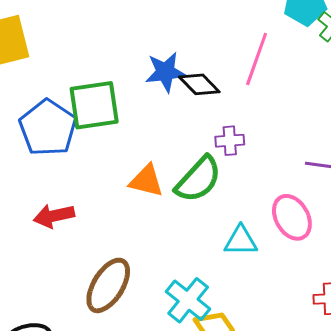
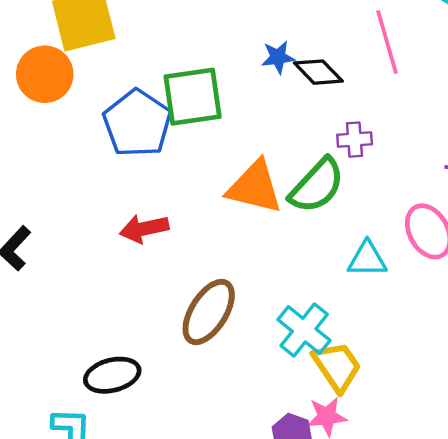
pink line: (257, 59) -> (387, 42), turned -36
blue star: (165, 72) -> (278, 57), size x0.7
orange triangle: (146, 181) -> (255, 187), size x1.4

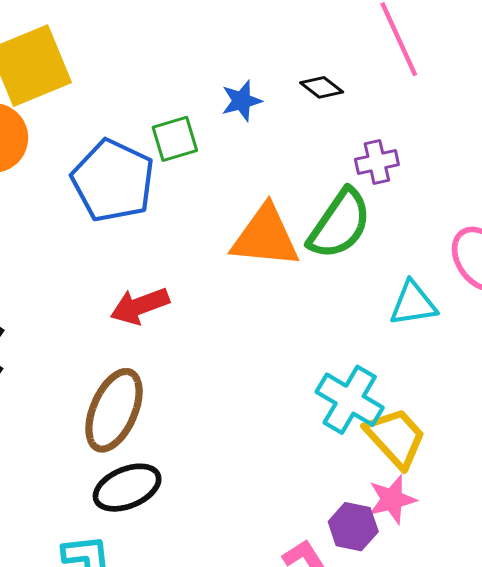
blue star: (278, 57) -> (242, 101), moved
black diamond: (318, 72) -> (322, 87), size x0.7
green square: (193, 97) -> (175, 139), size x0.6
brown ellipse: (209, 312) -> (114, 410), moved

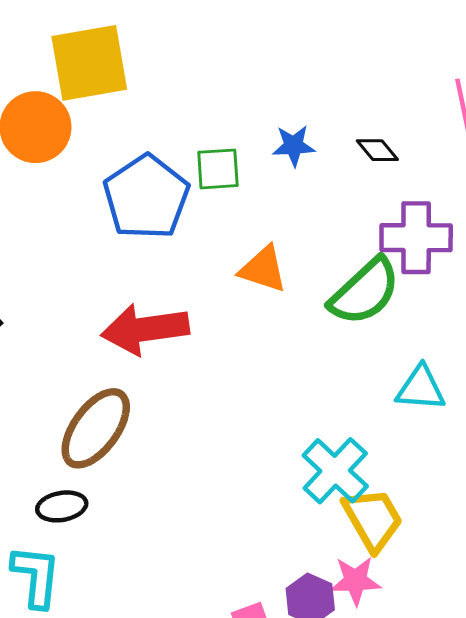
purple cross: (377, 162) -> (416, 238), size x1.6
orange triangle: (265, 237) -> (263, 269), moved, size x0.7
red arrow: (140, 306) -> (145, 329), size x1.4
black ellipse: (127, 488) -> (62, 506), moved, size x0.7

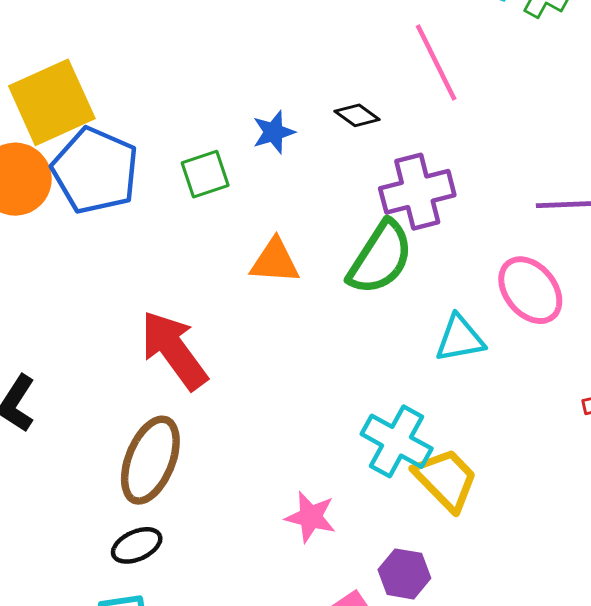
blue pentagon: (146, 197) -> (95, 171), moved
red arrow: (145, 329) -> (174, 350), turned 76
pink star: (355, 581) -> (310, 517), moved, turned 30

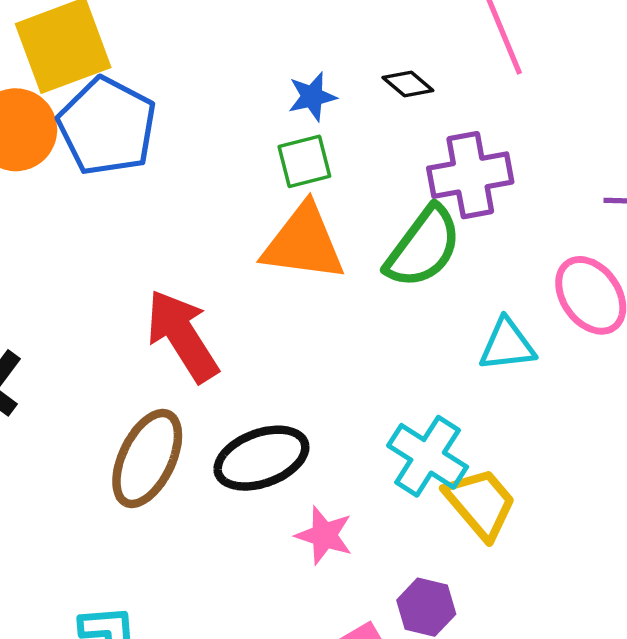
green square: (205, 174) -> (304, 161), moved
orange triangle: (275, 261) -> (303, 243), size x1.5
black ellipse: (137, 545) -> (261, 458), moved, size x1.6

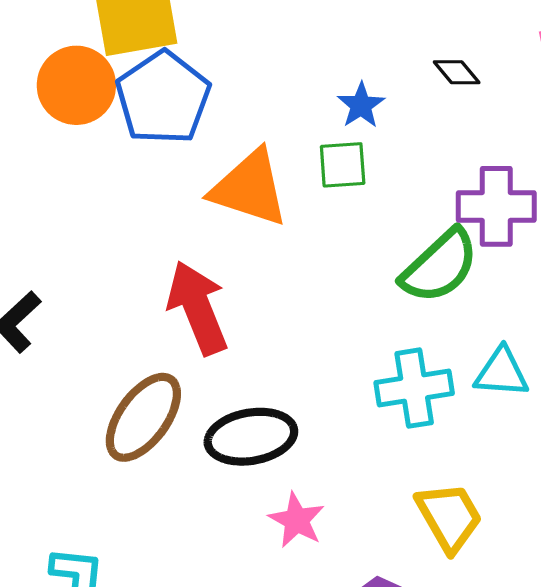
black diamond: (408, 84) -> (457, 72), moved
blue star: (312, 97) -> (361, 105), turned -30
orange triangle: (303, 243) -> (249, 188), moved
cyan cross: (428, 456) -> (414, 388), moved, turned 38

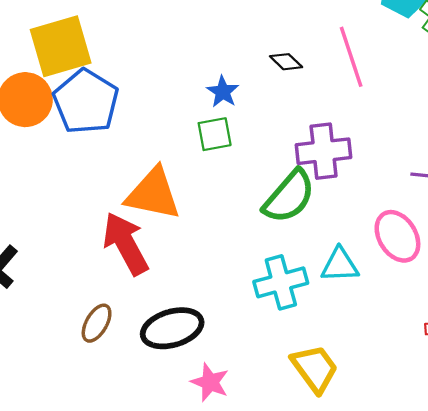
orange triangle: (249, 188) -> (153, 194), moved
brown ellipse: (143, 417) -> (97, 323), size x0.6

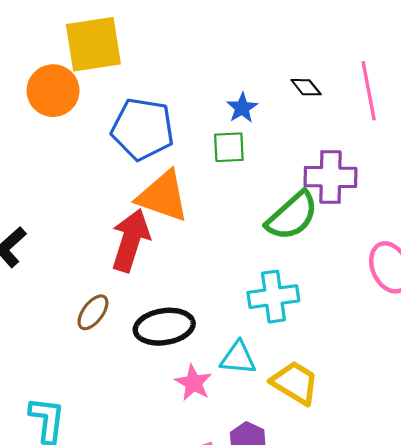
blue pentagon: (86, 102) -> (143, 129), moved, turned -30
red arrow: (126, 244) -> (131, 240), turned 38
cyan triangle: (340, 265) -> (238, 358), moved
yellow trapezoid: (315, 368) -> (295, 383), turned -30

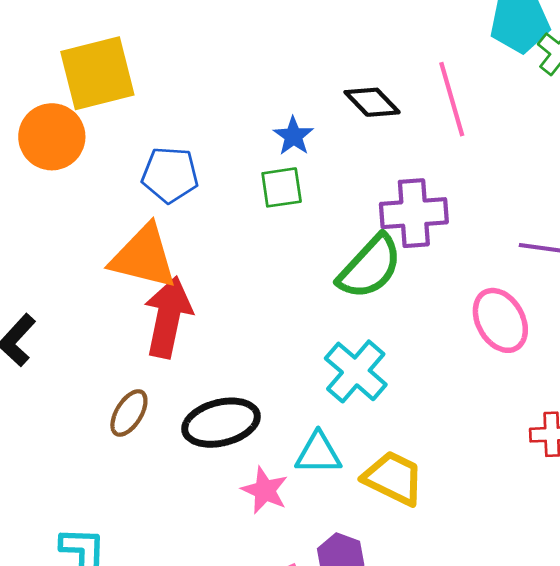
black diamond: (306, 87) -> (372, 102), size x1.4
blue pentagon: (143, 129) -> (170, 175), size x0.7
orange triangle: (163, 196) -> (144, 257), moved
cyan cross: (273, 297) -> (356, 371), turned -36

